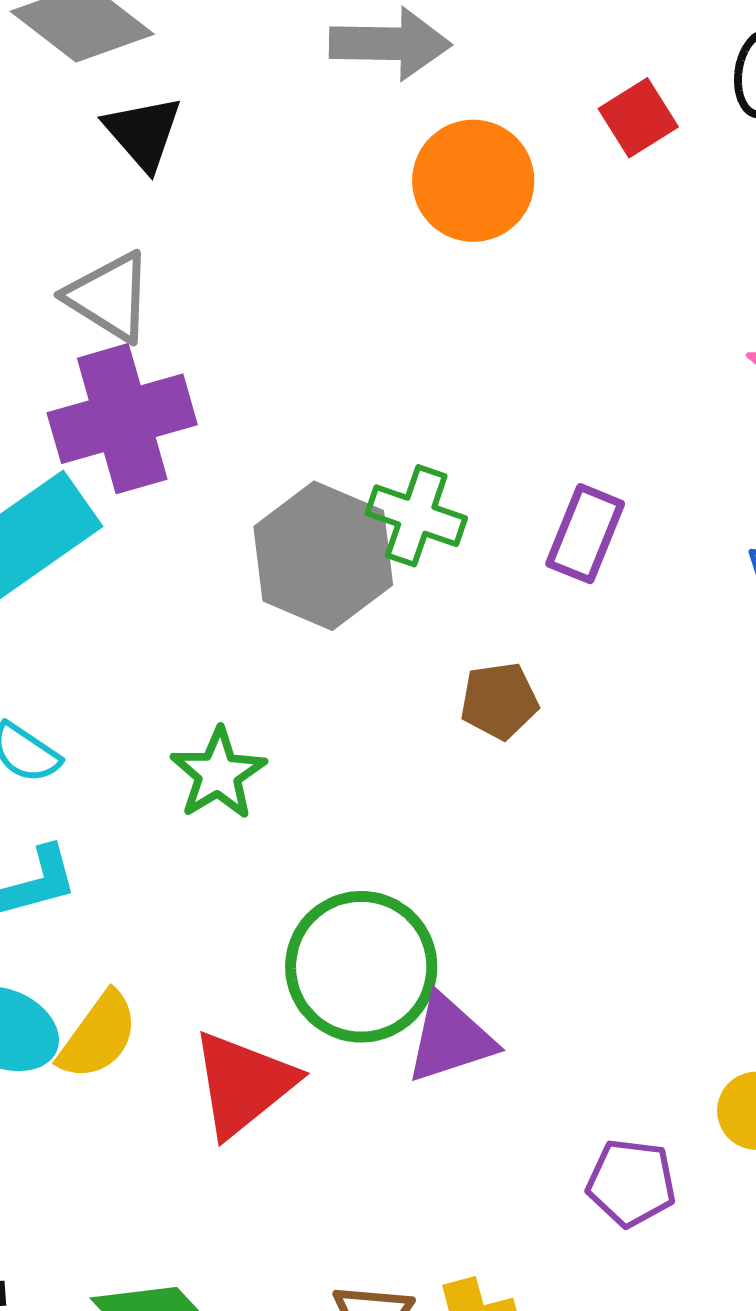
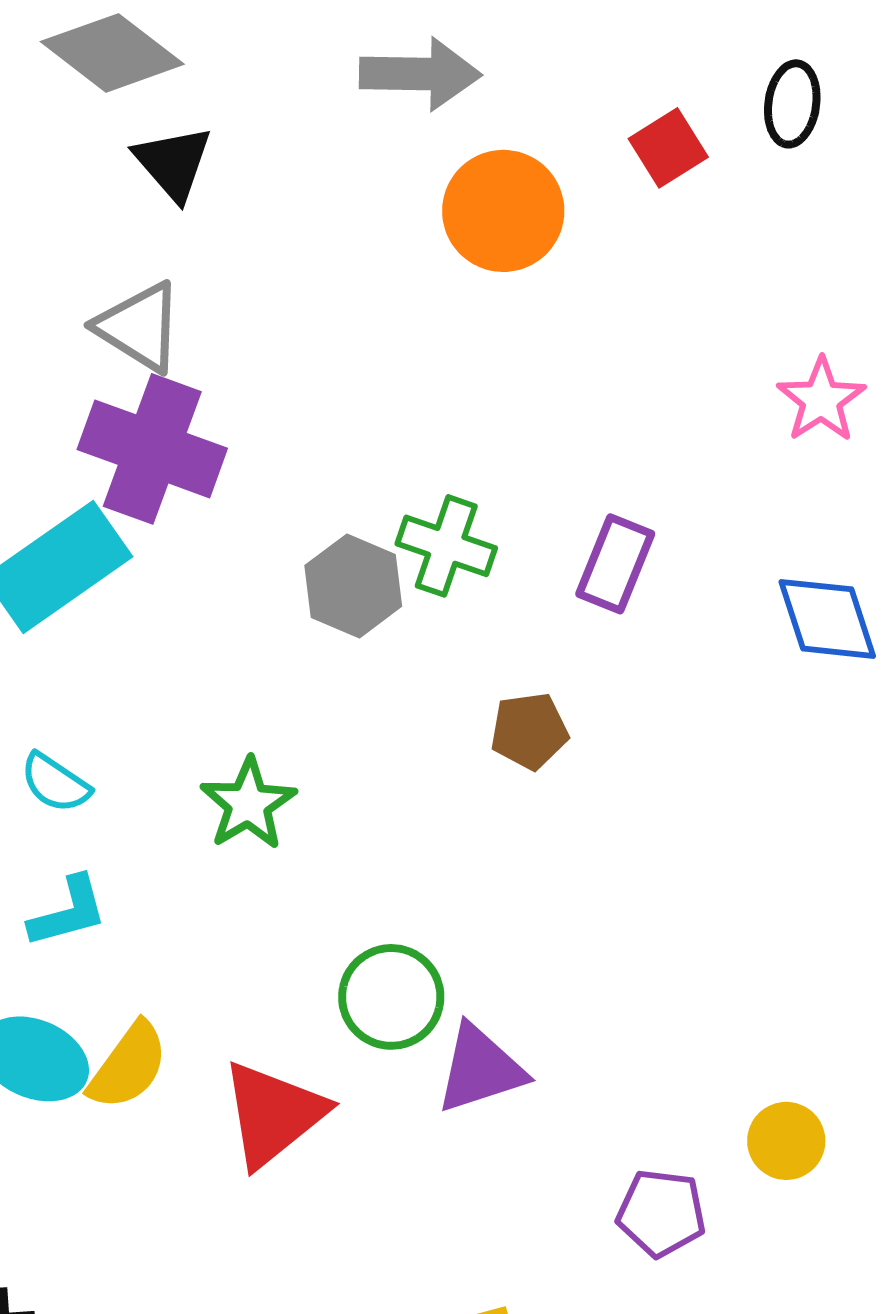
purple cross: (122, 419) -> (152, 449), turned 36
gray hexagon: (323, 556) -> (353, 586), size x0.7
green circle: (361, 967) -> (391, 997), size x0.7

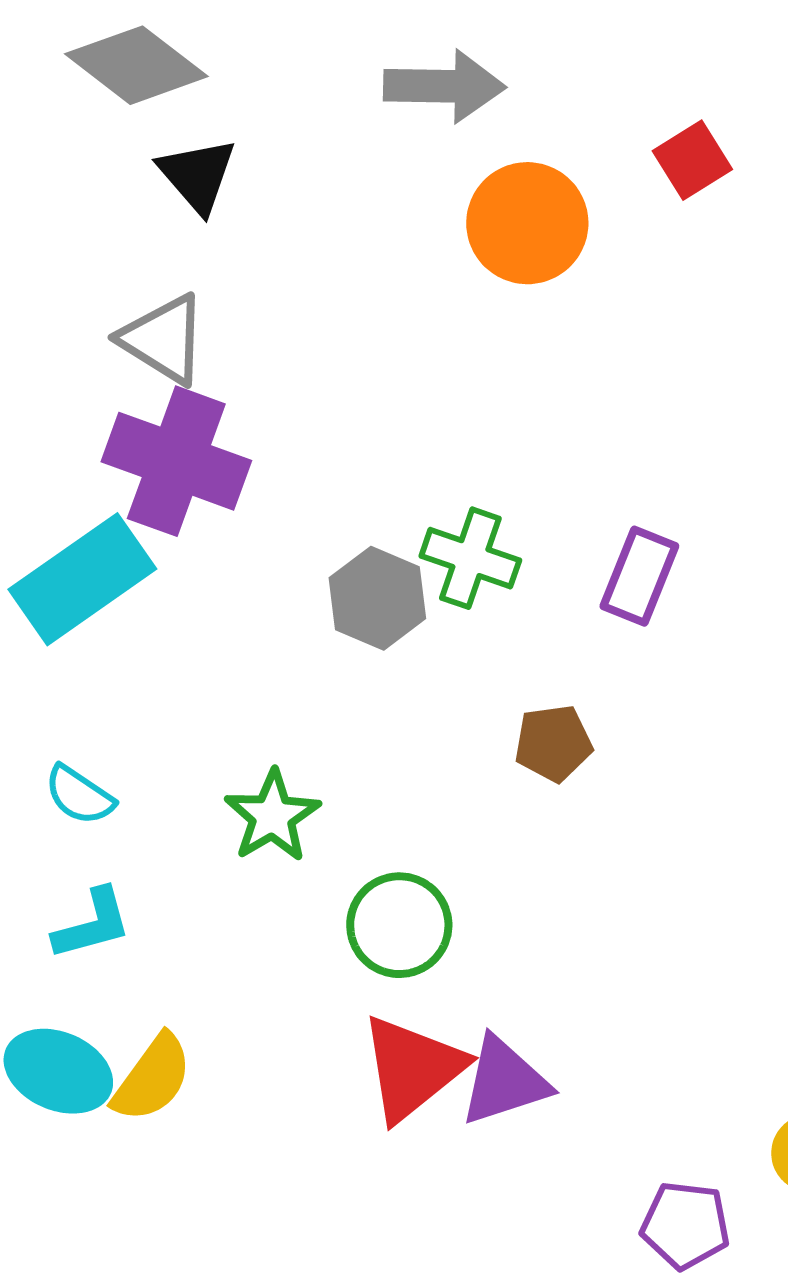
green circle: (391, 997) -> (399, 925), moved
red triangle: (273, 1114) -> (412, 1068), moved

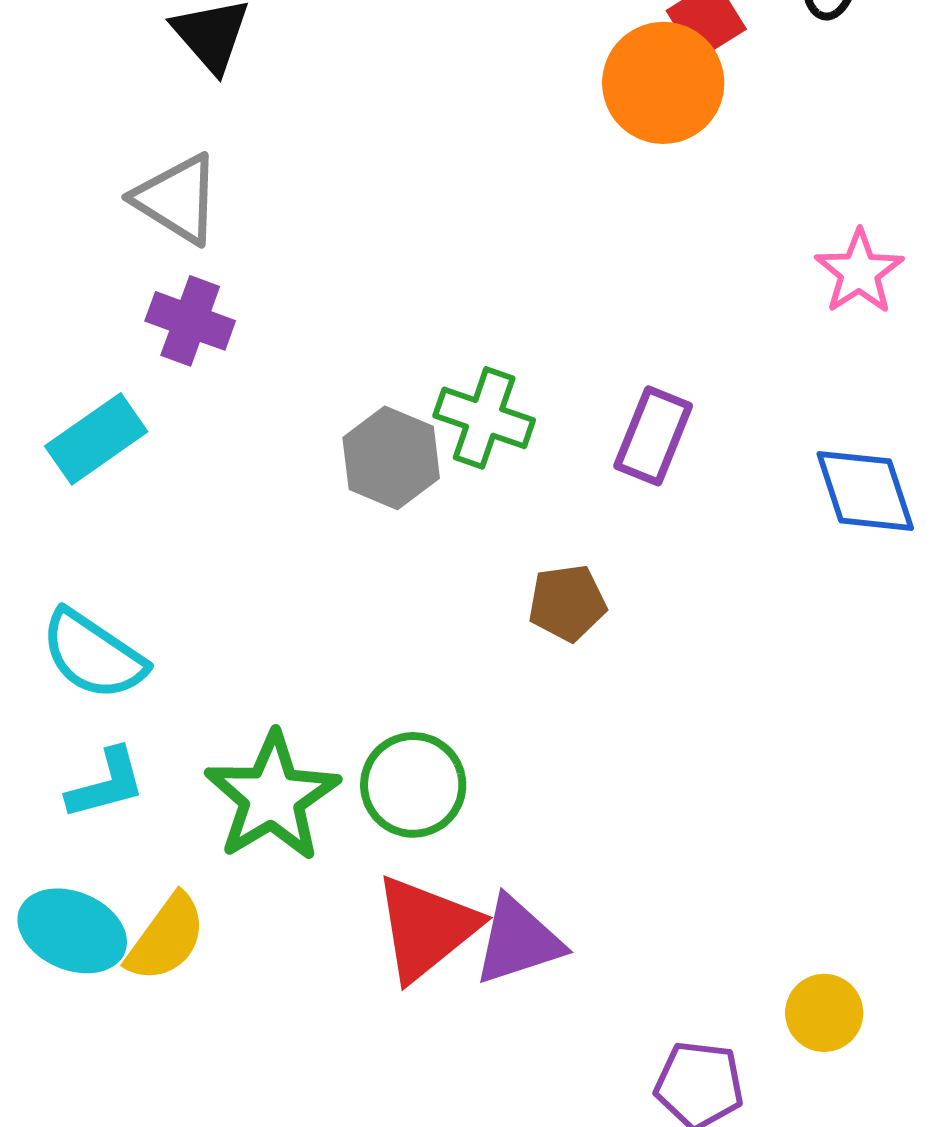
orange circle: (527, 223) -> (663, 83), moved
purple cross: (176, 461) -> (190, 321), size x0.6
cyan rectangle: (82, 579) -> (96, 439), size x0.7
cyan semicircle: (79, 795) -> (93, 655), size x1.5
green star: (272, 816) -> (272, 797), moved, size x1.4

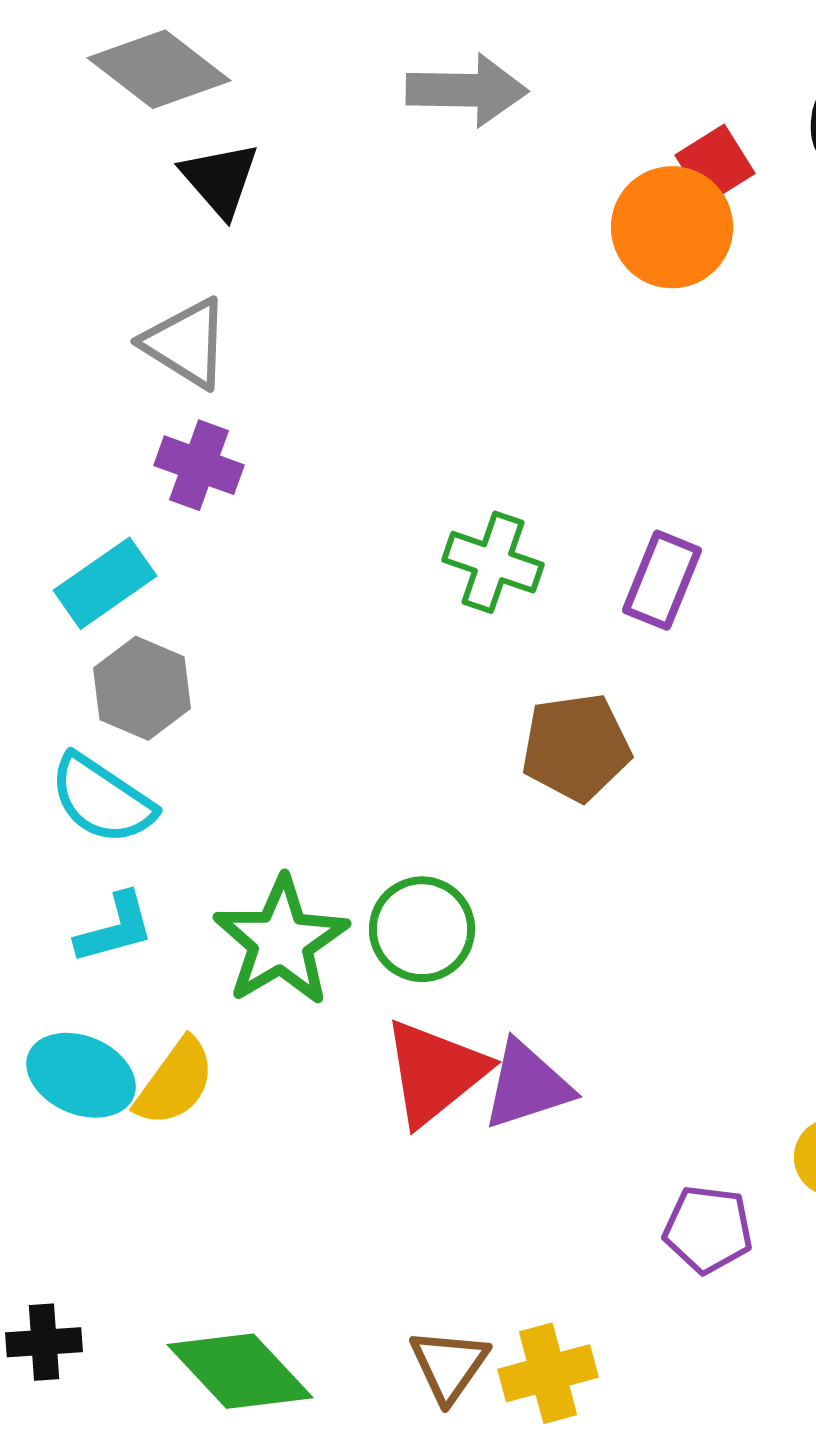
gray hexagon: (391, 458) -> (142, 688), moved
brown pentagon: (567, 603) -> (576, 747), size x1.4

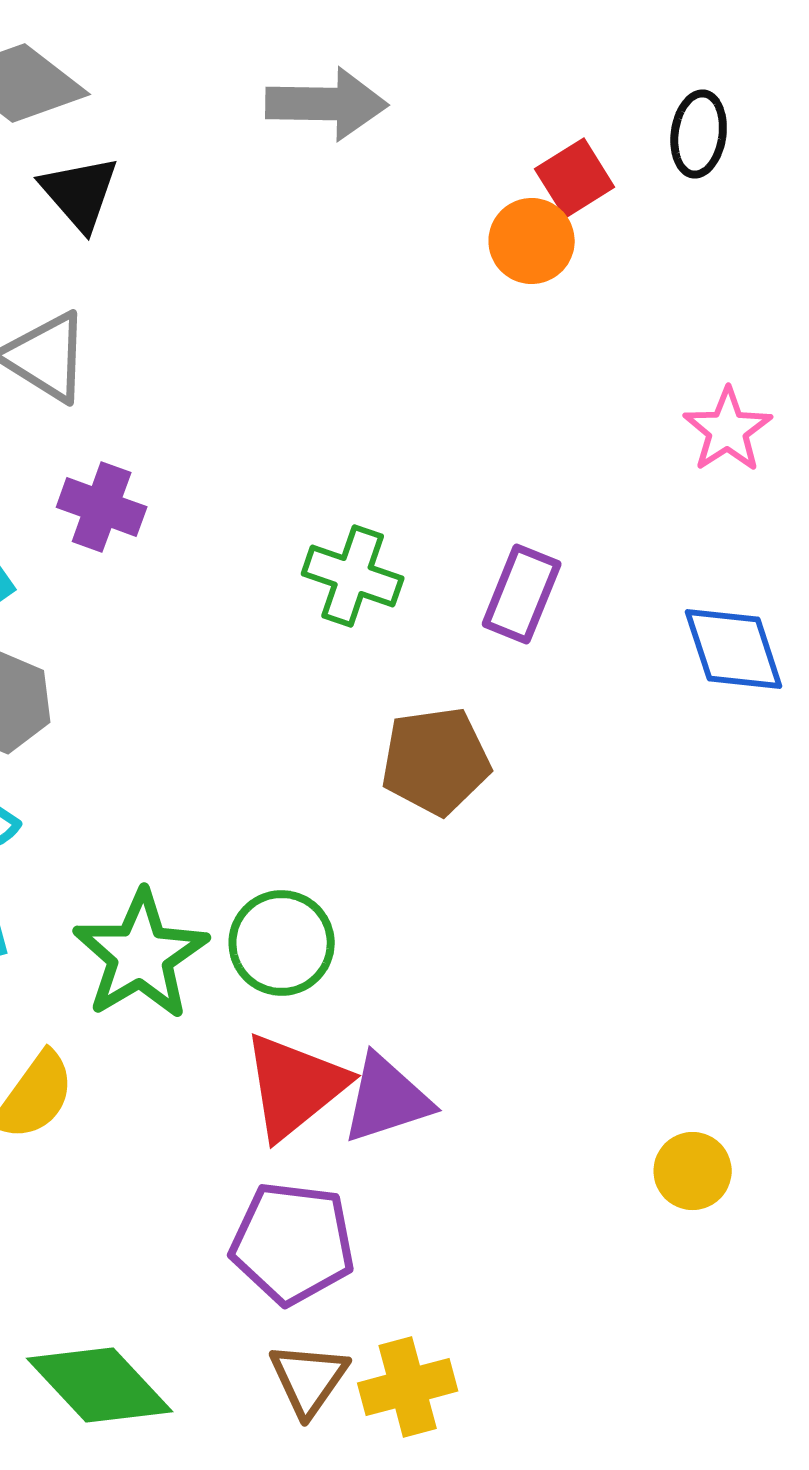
orange circle: (672, 227) -> (532, 241), size x0.7
purple cross: (199, 465) -> (102, 507), moved
purple pentagon: (708, 1229) -> (293, 1243), moved, size x1.4

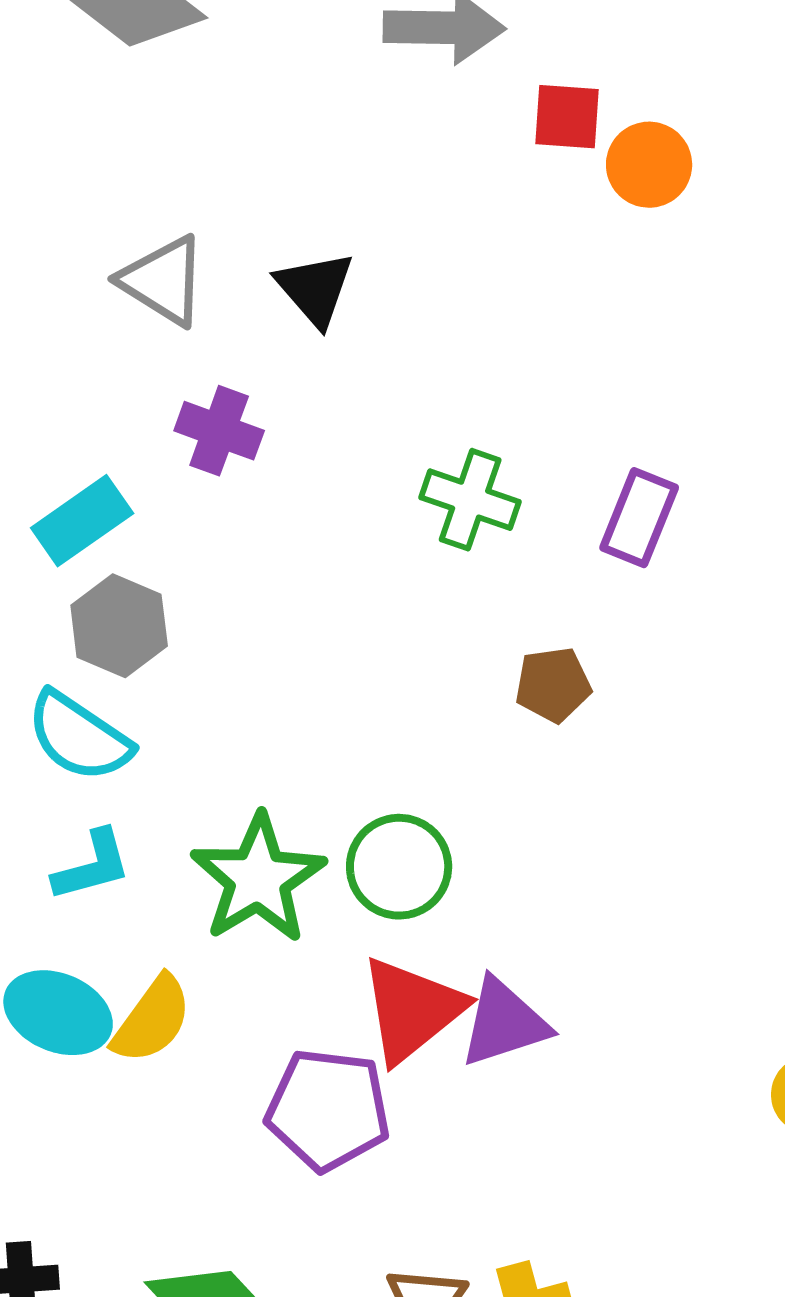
red square: (575, 178) -> (567, 117), moved, turned 36
black triangle: (80, 193) -> (315, 289), moved
brown pentagon: (436, 761) -> (553, 685), size x0.7
purple pentagon: (293, 1243) -> (328, 1110), moved

